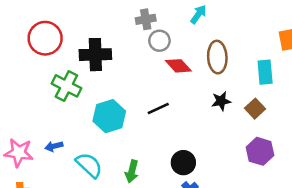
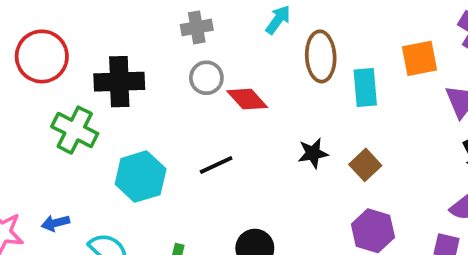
gray circle: (159, 41) -> (206, 78), moved
brown ellipse: (217, 57) -> (321, 56), moved
cyan rectangle: (265, 72) -> (365, 87), moved

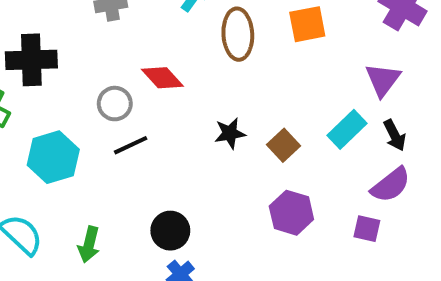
orange square: (419, 58) -> (307, 24), moved
gray circle: (206, 78) -> (115, 104), moved
cyan rectangle: (365, 87) -> (347, 129), moved, turned 51

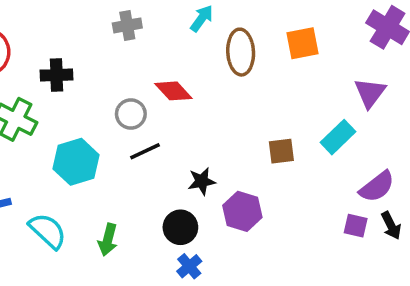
black cross: (31, 60) -> (56, 75), size x0.7
black star: (230, 133) -> (202, 181), moved
black arrow: (395, 135) -> (391, 226), moved
brown square: (283, 145) -> (281, 151), turned 36
purple hexagon: (291, 213) -> (242, 211), moved

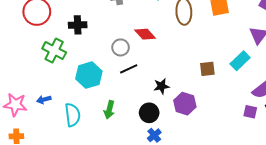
cyan semicircle: (48, 231) -> (73, 115), turned 40
green arrow: (108, 240) -> (109, 110), moved

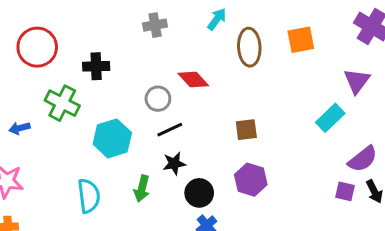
brown square: (207, 69) -> (246, 130), moved
black star: (161, 86) -> (174, 163), moved
blue arrow: (44, 100) -> (20, 128), moved

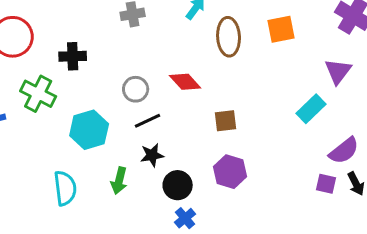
red diamond: (193, 80) -> (185, 82), moved

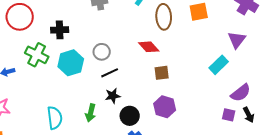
red diamond: (185, 82) -> (149, 47), moved
cyan hexagon: (89, 130) -> (71, 63), moved

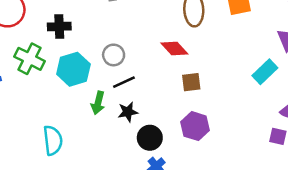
green arrow: (91, 113) -> (98, 103), moved

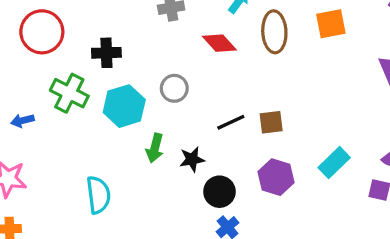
red diamond: (174, 48) -> (219, 43), moved
cyan rectangle: (265, 72) -> (334, 163), moved
black line: (124, 82) -> (231, 122), moved

